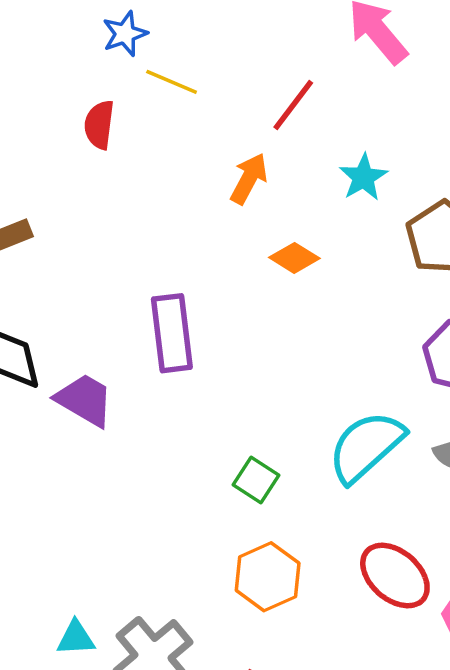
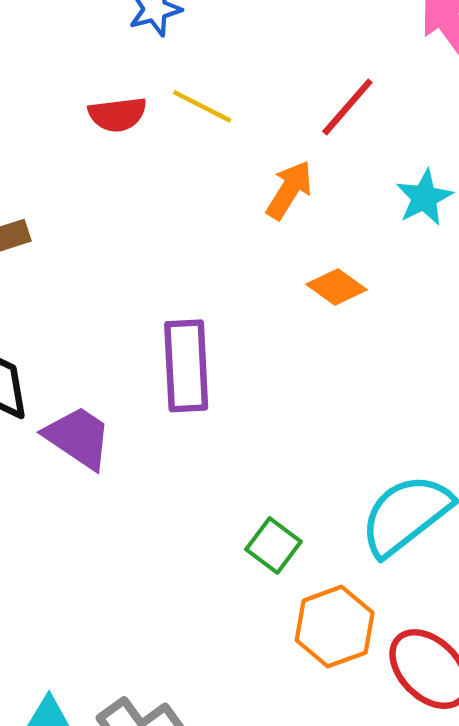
yellow line: (172, 82) -> (202, 106), moved
red semicircle: (99, 125) -> (117, 114), turned -108
orange hexagon: (268, 577) -> (335, 627), moved

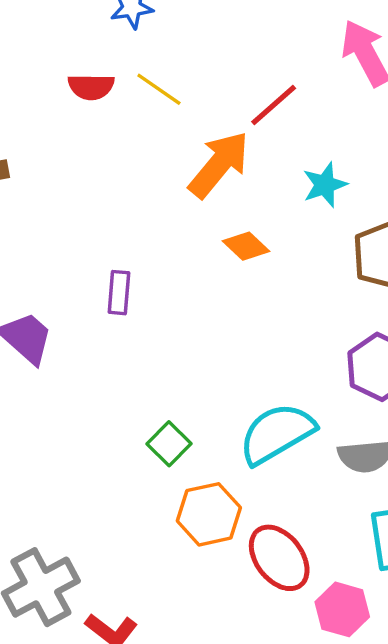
orange arrow: (289, 190) -> (219, 165), size x1.5
purple rectangle: (186, 366) -> (119, 293), size x0.6

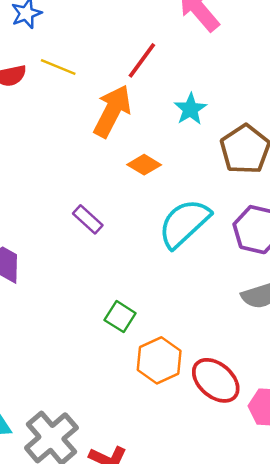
purple rectangle: (119, 293) -> (88, 219), moved, turned -40
cyan semicircle: (277, 434) -> (184, 223), moved

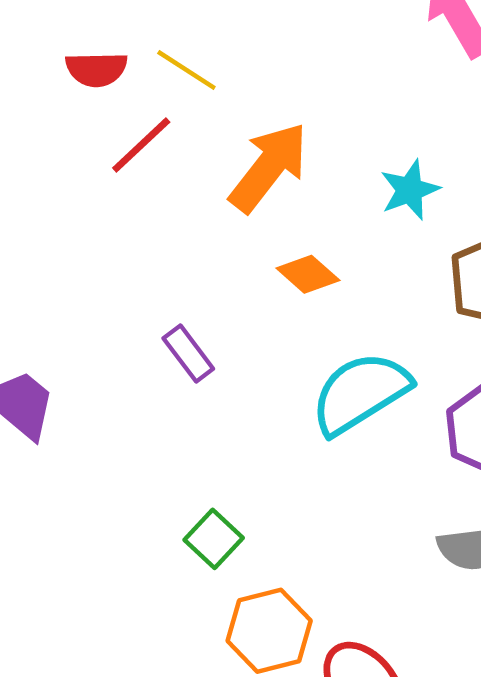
red line: (142, 60) -> (141, 145), moved

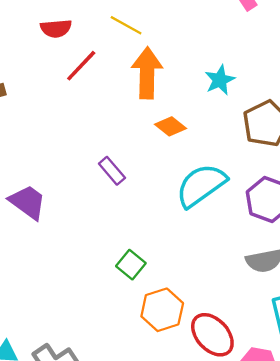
yellow line: (186, 70) -> (126, 25), moved
orange arrow: (269, 167) -> (147, 73), turned -33

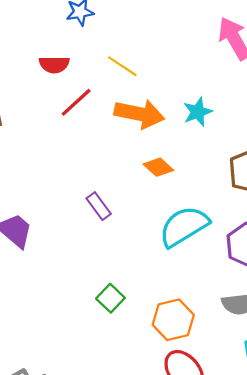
orange arrow: (147, 73) -> (139, 114), turned 96
cyan star: (220, 80) -> (198, 112), moved
orange hexagon: (162, 310) -> (173, 320), moved

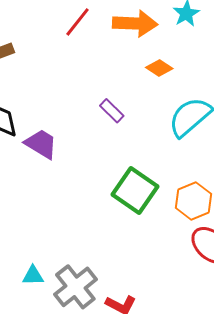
green square: (110, 298) -> (135, 191), size x1.8

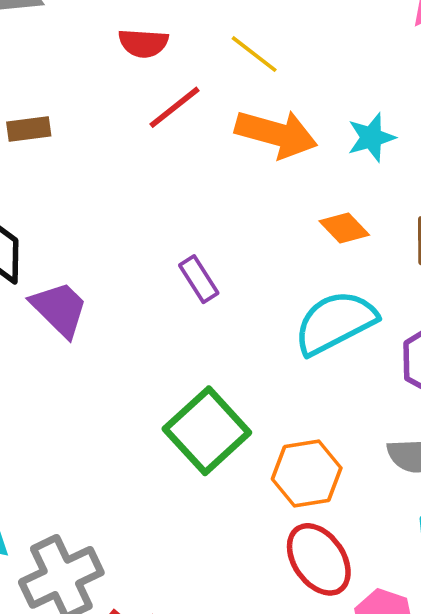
orange diamond: (159, 68) -> (344, 228), moved

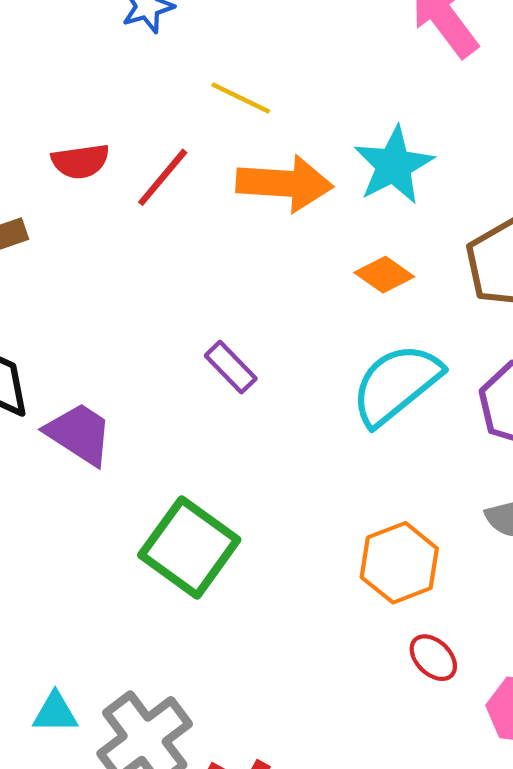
red semicircle: (143, 43) -> (80, 161), moved
cyan star: (371, 137) -> (394, 165), size x1.4
green square: (207, 431) -> (189, 547), moved
red ellipse: (319, 559) -> (433, 658), size x0.6

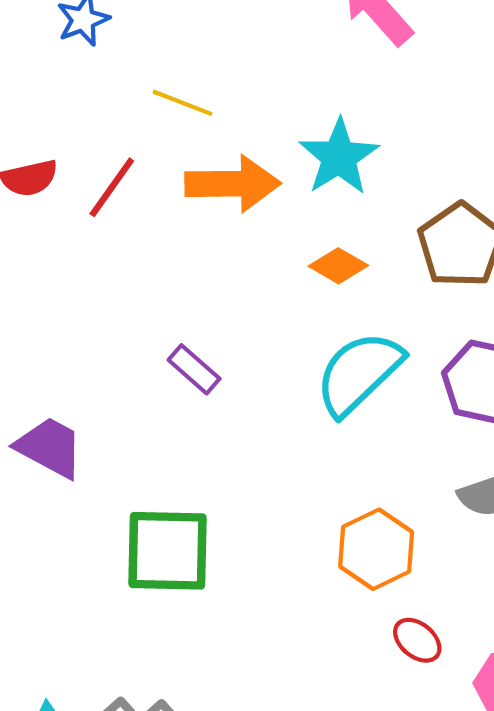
green square: (189, 547) -> (168, 551), turned -30

